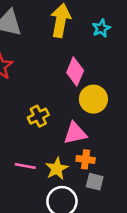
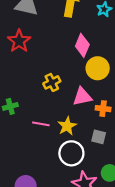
orange cross: (86, 159) -> (103, 109), moved

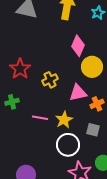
red star: (19, 41) -> (20, 69), moved
orange cross: (103, 109) -> (97, 104), turned -32

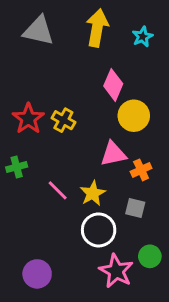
yellow cross: (50, 80) -> (63, 120), moved, turned -35
pink line: (40, 118) -> (58, 190), turned 35

